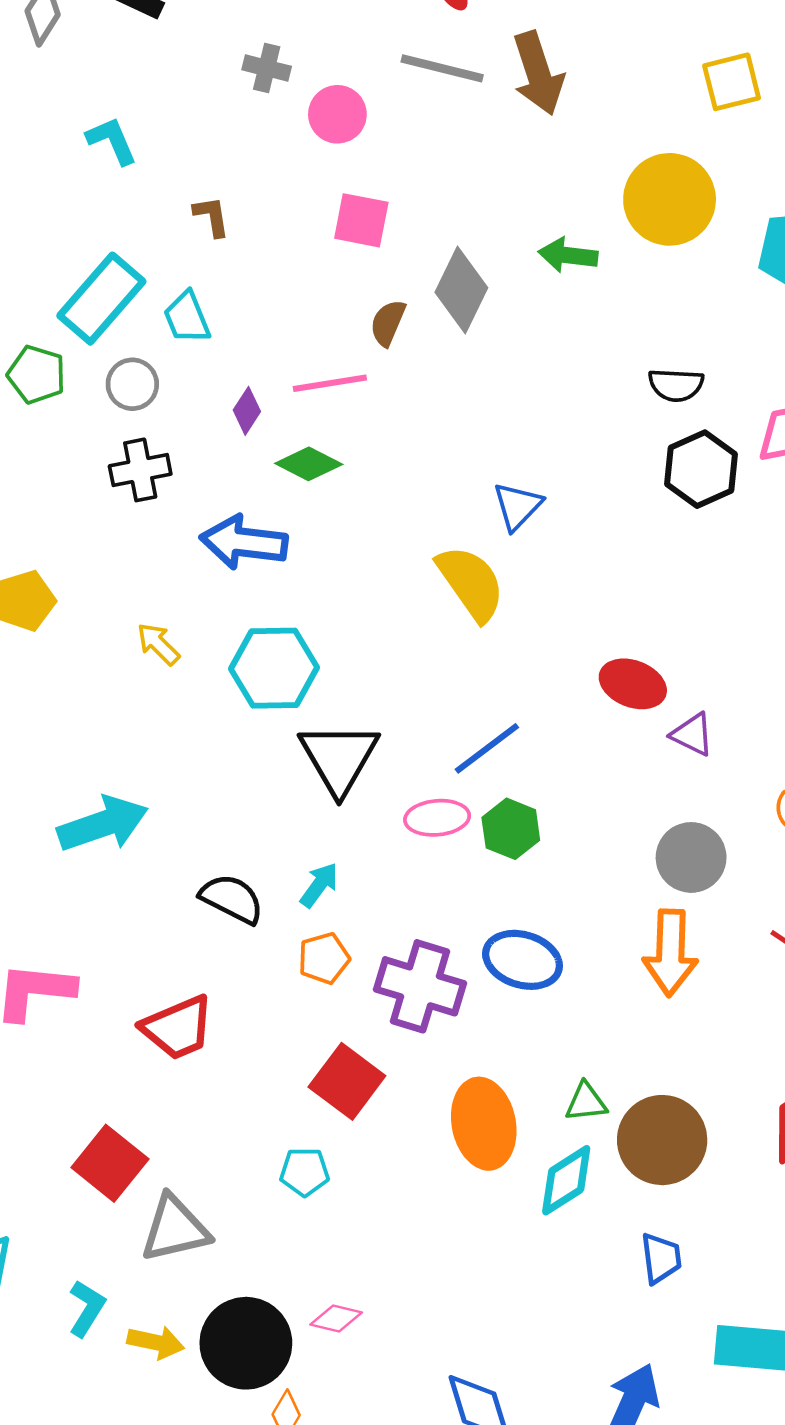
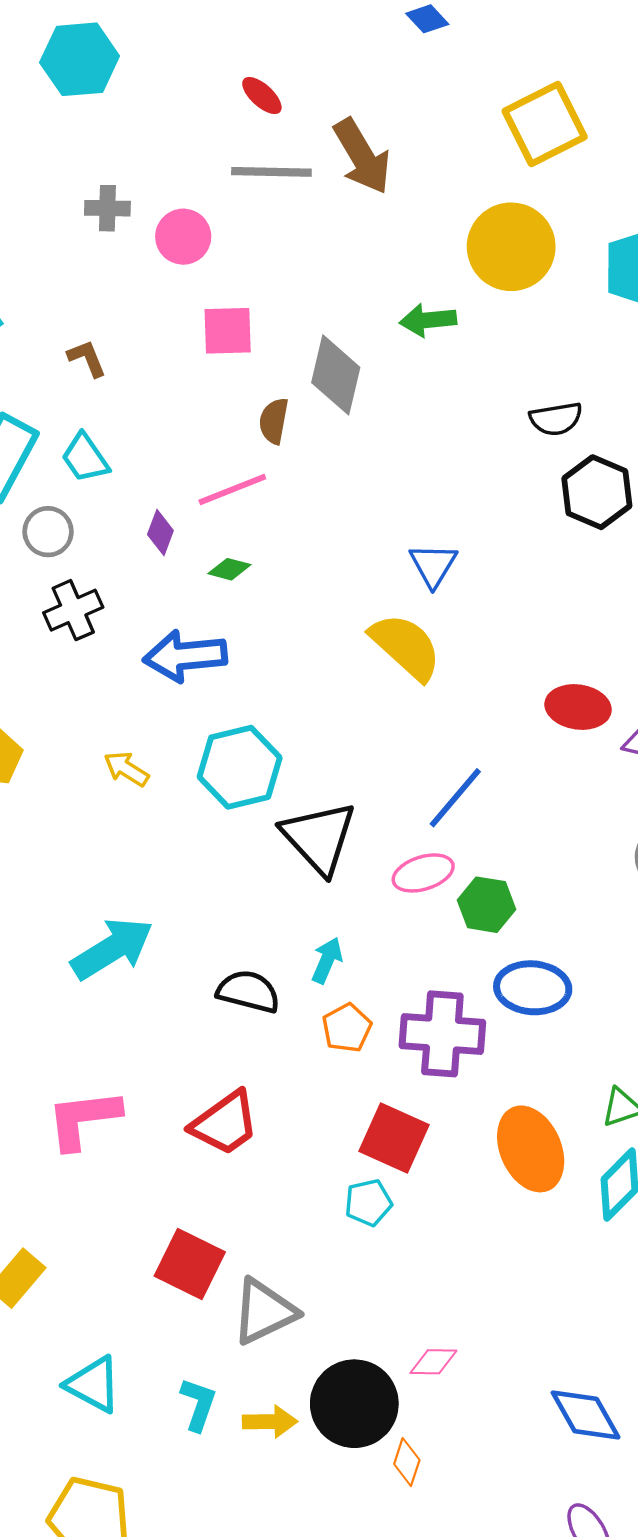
yellow square: (732, 82) -> (545, 124), size x1.4
green diamond: (309, 464) -> (229, 569), size x0.7
green hexagon: (511, 829) -> (487, 905), moved
cyan pentagon: (305, 1172) -> (368, 1203), moved

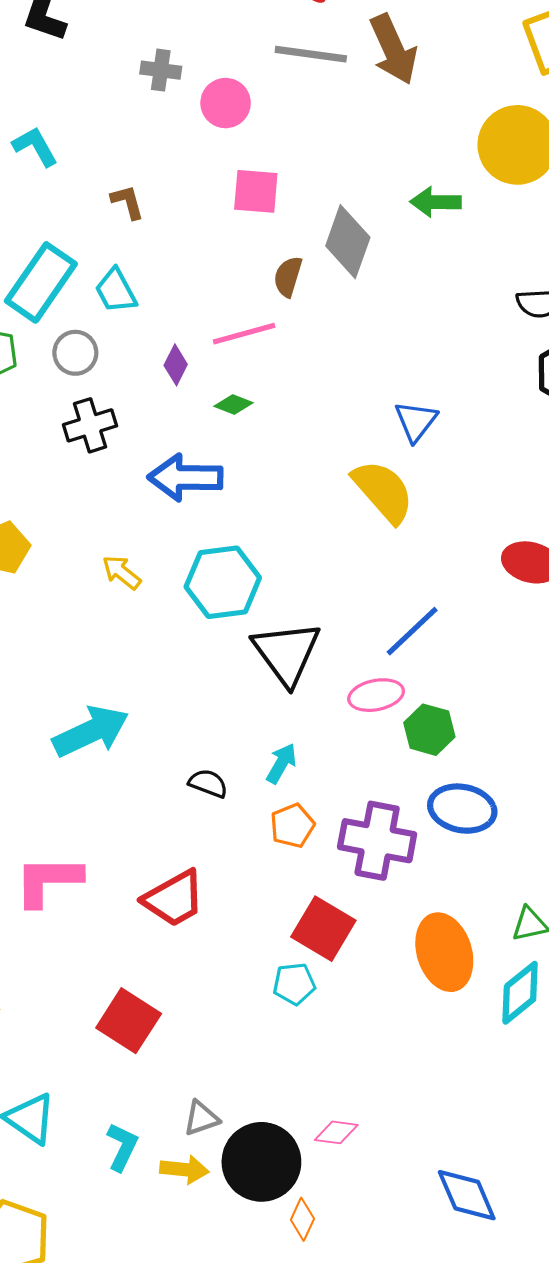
black semicircle: (248, 991) -> (208, 783), size x0.7
gray triangle: (264, 1312) -> (201, 1118), moved, size x0.6

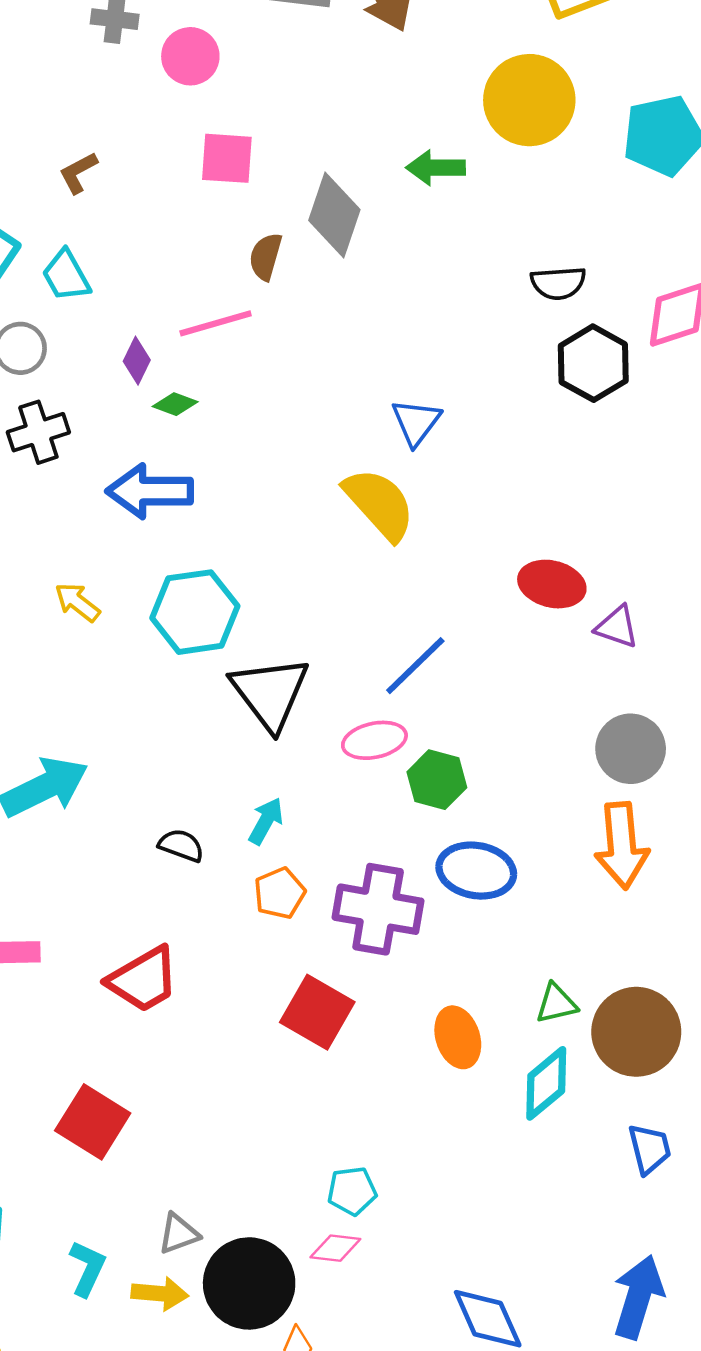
brown L-shape: (127, 202) -> (78, 173), turned -102
green diamond: (233, 404) -> (175, 404), moved
orange ellipse: (444, 952) -> (458, 1037), size x0.7
cyan pentagon: (294, 984) -> (352, 1191), moved

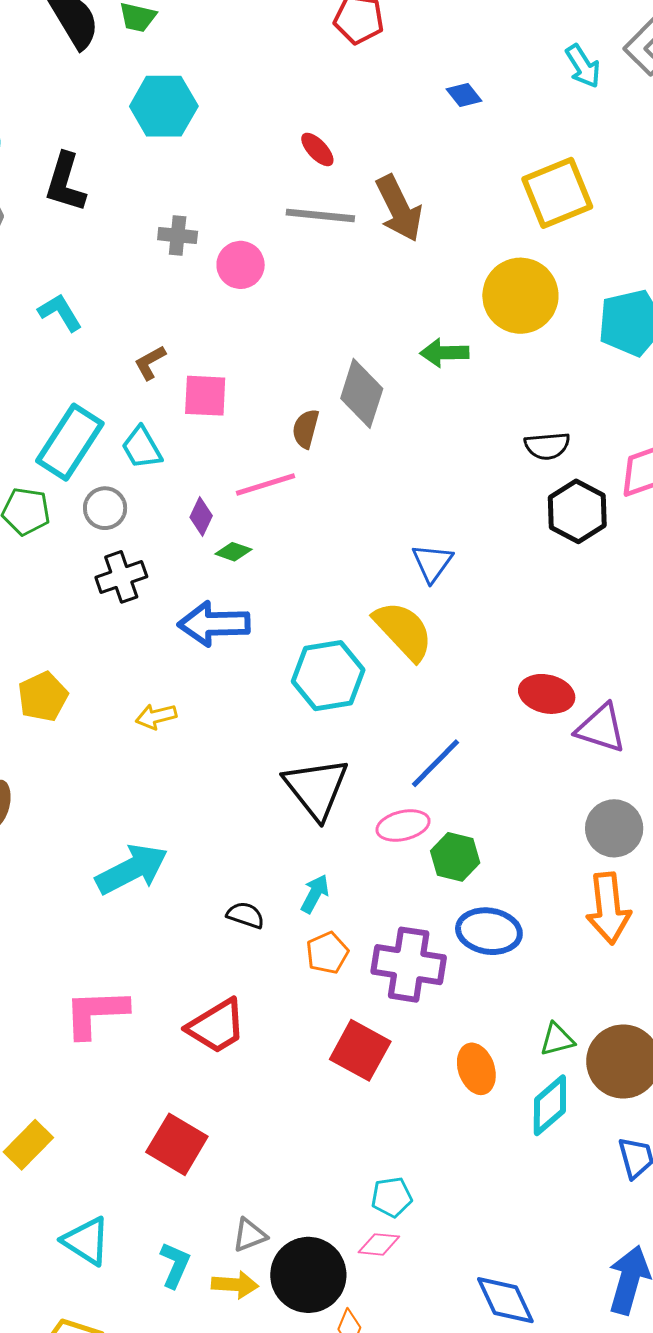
pink square: (227, 158) -> (205, 396), moved
yellow arrow: (77, 602) -> (156, 716), turned -51
cyan hexagon: (195, 612) -> (328, 676), moved
purple triangle: (617, 627) -> (601, 728), size x1.4

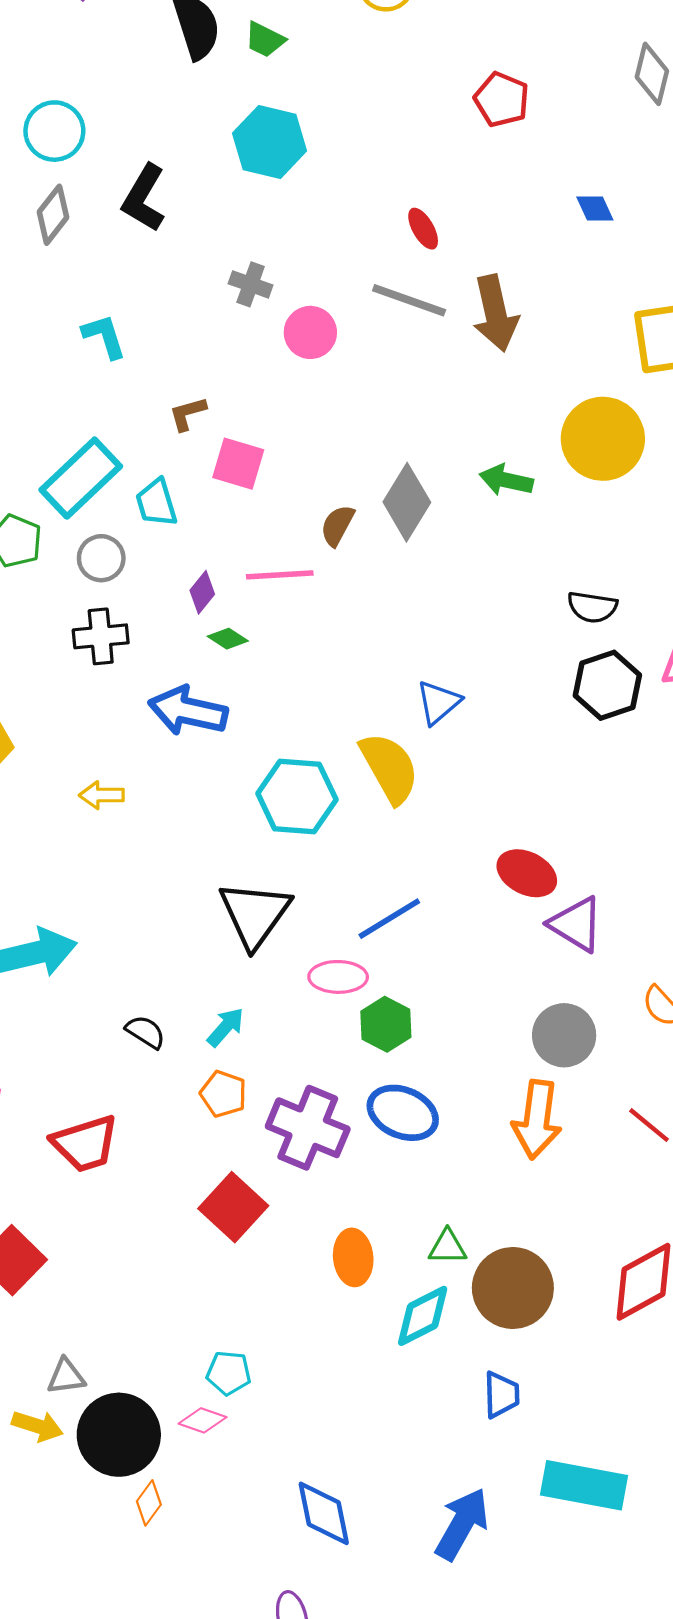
orange pentagon: (327, 953) -> (223, 1094), turned 30

